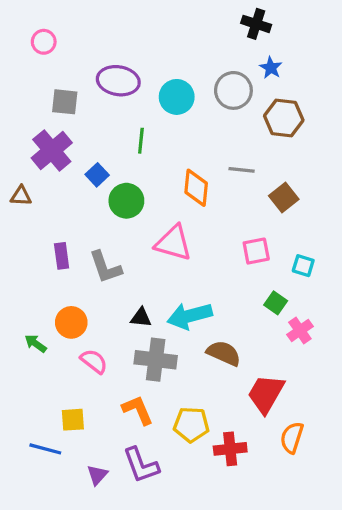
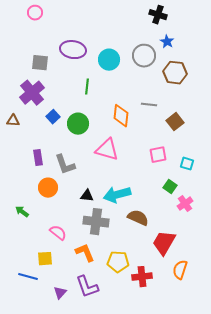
pink circle: (44, 42) -> (35, 13), moved
blue square: (97, 175) -> (53, 117), moved
orange circle: (71, 322) -> (48, 188), moved
pink semicircle: (94, 361) -> (58, 233), moved

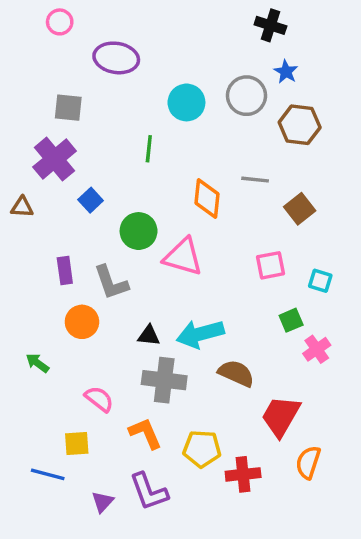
purple ellipse: (73, 50) -> (116, 58), moved
green circle: (78, 124) -> (139, 231), moved
green square: (170, 187) -> (291, 320), turned 32

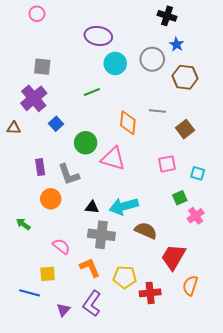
purple ellipse: (116, 58) -> (98, 36), moved
green line: (149, 149) -> (92, 92), turned 63
purple L-shape: (149, 492) -> (92, 303), turned 55

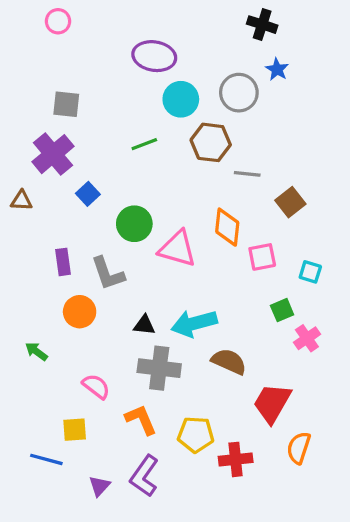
brown hexagon: (185, 77) -> (211, 142), moved
orange diamond: (128, 123) -> (227, 227), moved

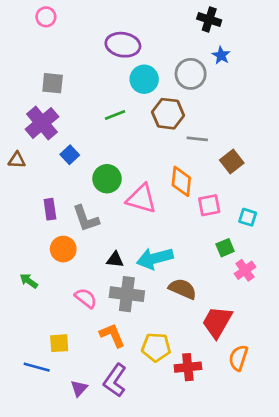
pink semicircle: (96, 386) -> (86, 298), moved

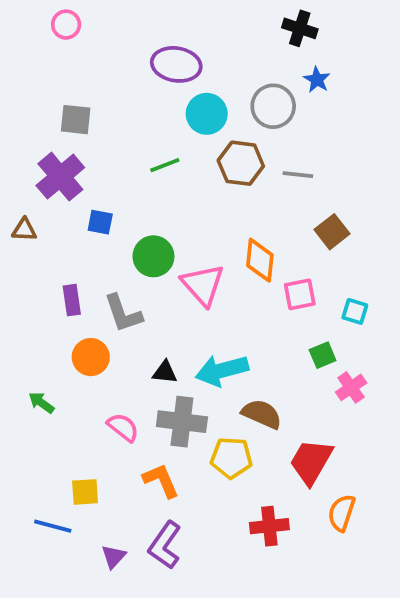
gray line: (197, 139) -> (298, 175), moved
blue square: (70, 155) -> (100, 222), turned -36
pink triangle: (141, 199) -> (203, 285), turned 32
yellow pentagon: (156, 347) -> (231, 458), moved

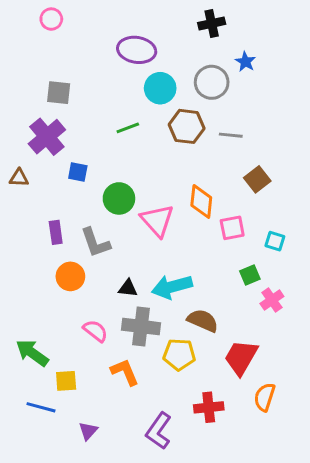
black cross: (300, 28) -> (212, 23), moved, turned -30
green arrow: (41, 403) -> (32, 353), moved, size x1.6
purple L-shape: (165, 545) -> (159, 431), moved

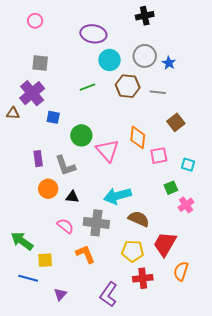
pink circle: (51, 19) -> (35, 21), moved
blue star: (245, 62) -> (169, 63), moved
brown triangle: (19, 178) -> (13, 113), moved
black triangle: (128, 288) -> (72, 197), moved
yellow pentagon: (179, 354) -> (133, 251), moved

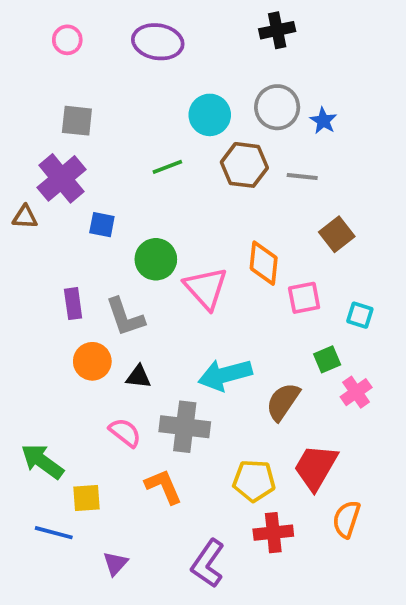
purple ellipse: (93, 34) -> (158, 42), moved
brown semicircle: (139, 219) -> (283, 402), moved, turned -80

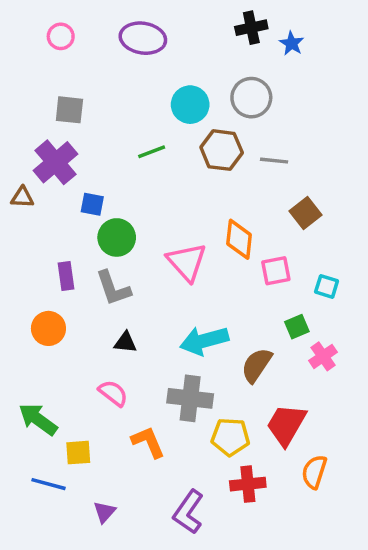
blue star: (323, 121) -> (292, 43), moved
green circle: (156, 259) -> (117, 237), moved
orange circle: (92, 361) -> (48, 328), moved
gray cross: (185, 427) -> (190, 398), moved

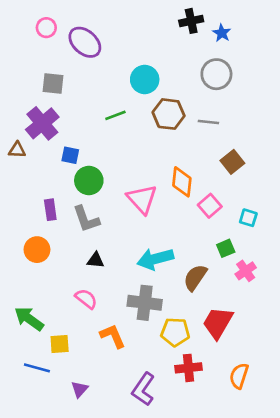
purple ellipse: (143, 38) -> (85, 42), moved, turned 32
gray circle: (251, 98) -> (216, 74), moved
pink square: (276, 271) -> (210, 206), turned -30
orange semicircle: (314, 472) -> (239, 376), moved

